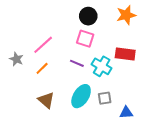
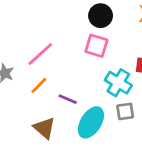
purple line: (77, 63) -> (68, 99), moved
gray square: (105, 98) -> (125, 111), moved

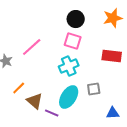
cyan cross: (118, 83) -> (69, 66), moved, turned 36
orange line: (39, 85) -> (19, 88), moved
purple line: (68, 99) -> (52, 113), moved

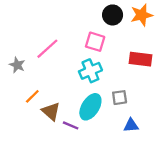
black circle: (76, 19) -> (113, 15), moved
blue triangle: (113, 113) -> (131, 125), moved

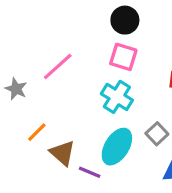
black circle: (113, 15) -> (125, 20), moved
cyan cross: (90, 71) -> (117, 97), turned -35
gray square: (120, 98) -> (157, 134), turned -35

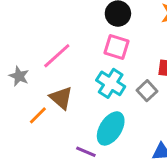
gray square: (157, 134) -> (147, 91), moved
brown triangle: (62, 153) -> (61, 98), moved

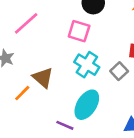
pink square: (116, 47) -> (79, 31), moved
pink line: (57, 56) -> (26, 23), moved

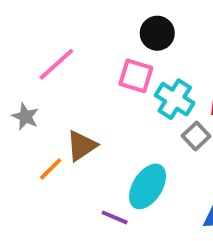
cyan cross: (87, 65) -> (175, 99), moved
brown triangle: (43, 78) -> (82, 146), turned 45

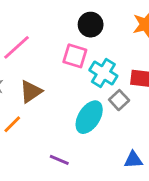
brown triangle: (82, 146) -> (31, 91), moved
cyan ellipse: (148, 186) -> (89, 117), moved

